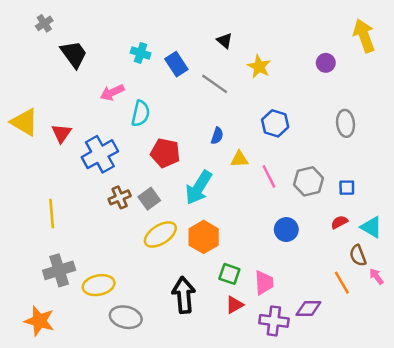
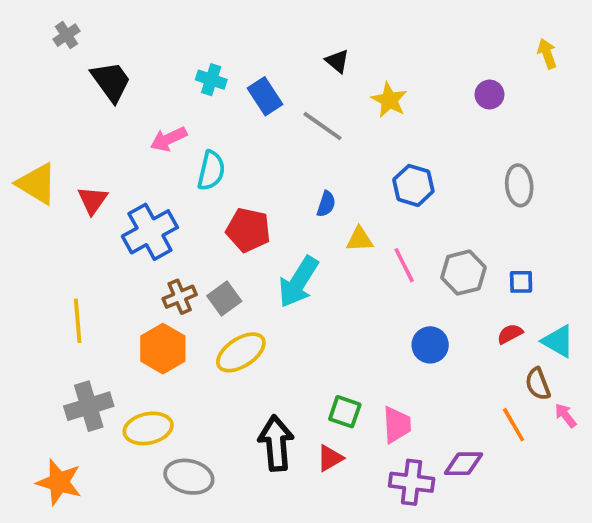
yellow arrow: (364, 36) -> (547, 54), size x0.6
orange hexagon: (204, 237) -> (163, 349), moved
red triangle: (234, 305) -> (330, 458), moved

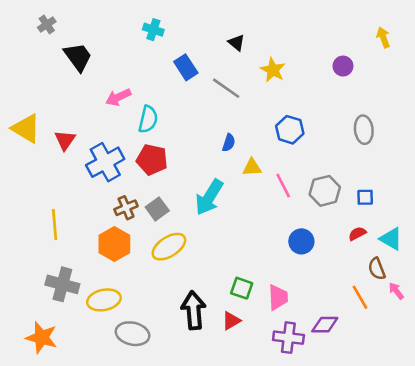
cyan cross: (211, 80) -> (153, 30), moved
red pentagon: (248, 230) -> (152, 160), moved
gray cross: (89, 406) -> (62, 284), turned 32

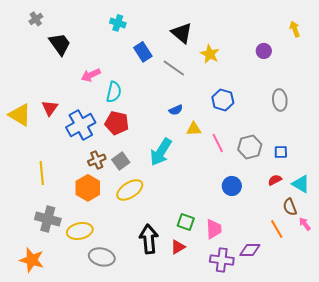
black triangle: (236, 43) -> (182, 33), size x1.6
yellow triangle: (26, 128) -> (20, 115), moved
blue semicircle: (229, 143) -> (176, 110), turned 48

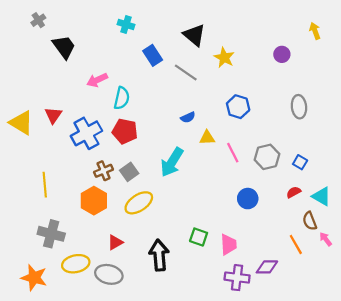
blue square: (281, 152) -> (300, 162), turned 32
yellow ellipse: (80, 231) -> (76, 264), moved
red triangle: (178, 247) -> (115, 242), moved

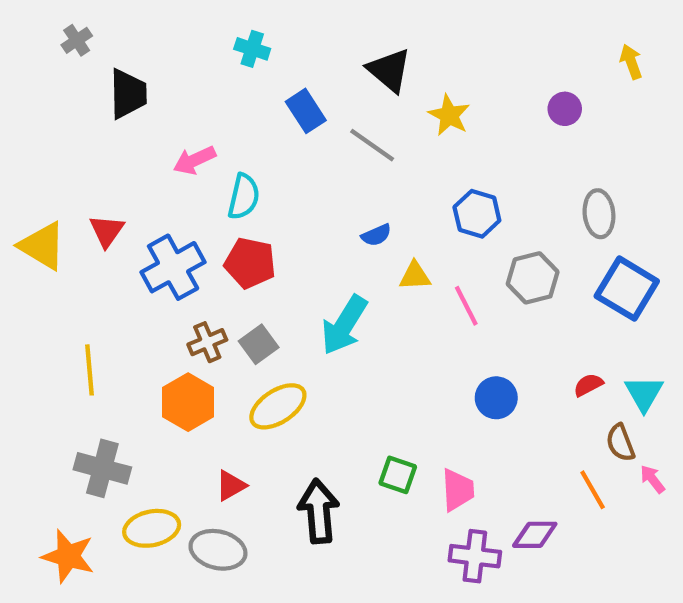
black trapezoid: (64, 47) -> (128, 94), turned 35
gray hexagon: (267, 157) -> (533, 278), moved
blue square: (300, 162) -> (627, 289), moved, size x2.0
cyan triangle: (321, 196) -> (644, 393), turned 30

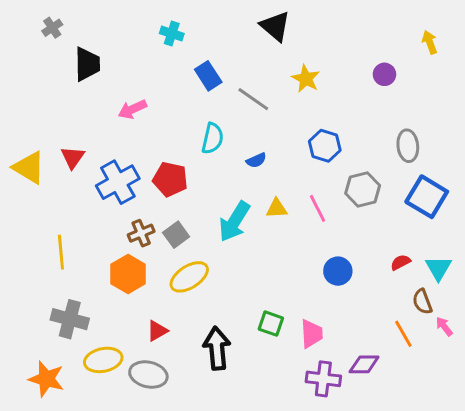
black triangle: (389, 70) -> (275, 26), moved
cyan semicircle: (244, 197) -> (213, 138), moved
yellow triangle: (415, 276) -> (277, 208), moved

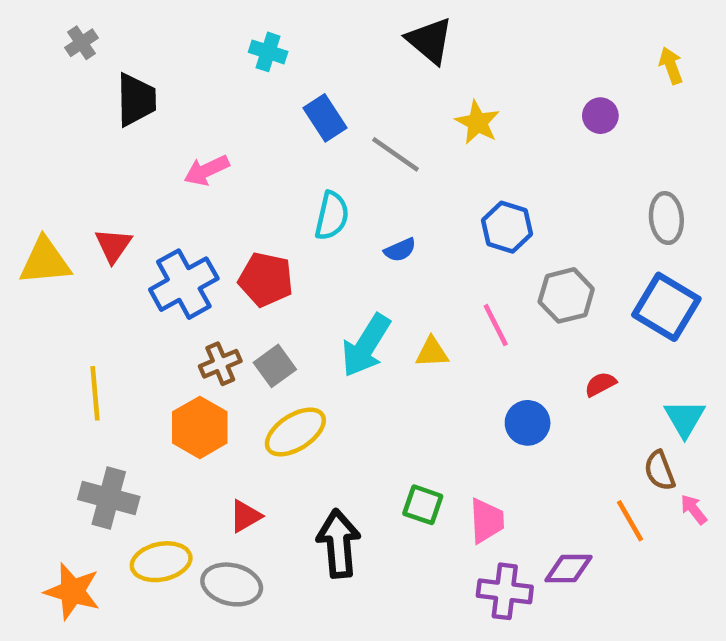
gray ellipse: (408, 146) -> (666, 218), moved
yellow triangle: (29, 168) -> (45, 261), turned -36
yellow triangle: (277, 208) -> (432, 352), moved
red semicircle: (401, 262) -> (600, 384), moved

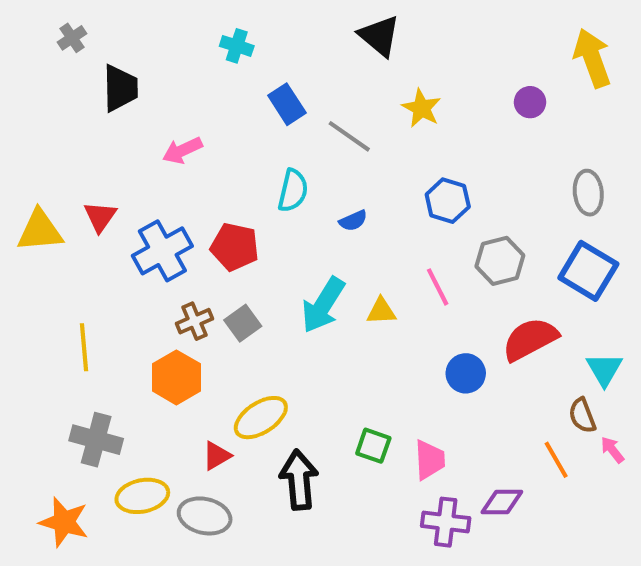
yellow arrow: (671, 66) -> (592, 58), size x1.8
red semicircle: (600, 384) -> (530, 339), size x2.0
yellow ellipse: (295, 432) -> (261, 418), moved

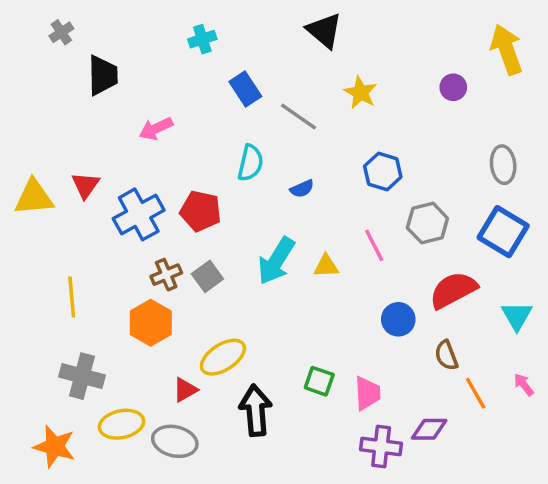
cyan cross: (237, 46) -> (202, 39), turned -36
brown semicircle: (582, 416) -> (446, 355), moved

